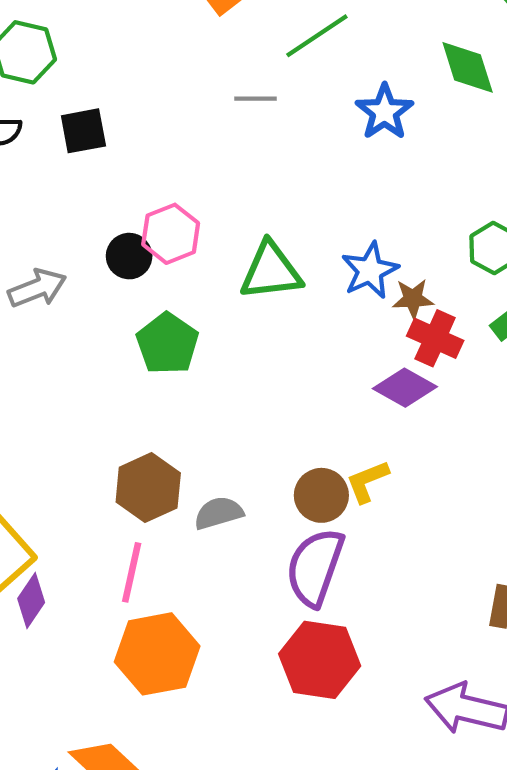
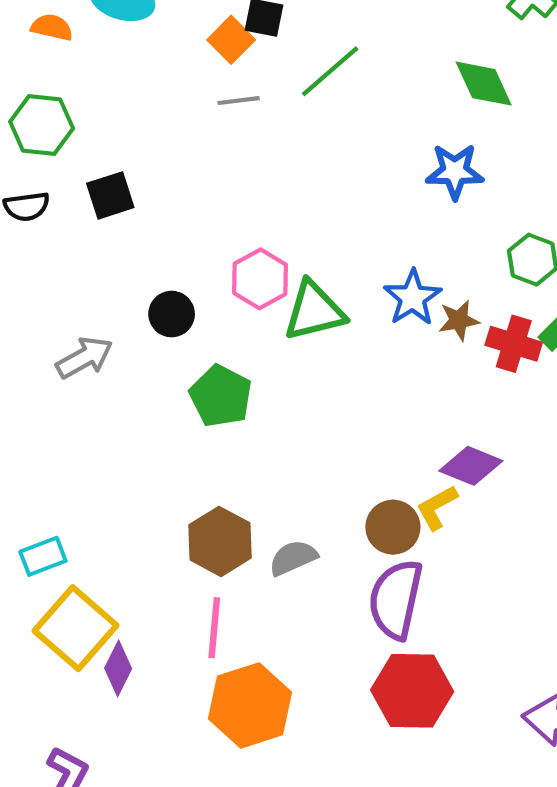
gray line: (255, 99) -> (239, 101), moved
blue star: (384, 112) -> (455, 171), moved, turned -30
pink hexagon: (171, 234) -> (260, 279), moved
red cross: (435, 338) -> (514, 344), moved
purple diamond: (405, 388) -> (471, 466), moved

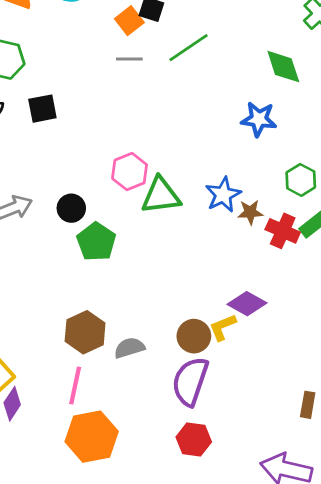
black circle: (172, 314) -> (71, 208), moved
red hexagon: (412, 691) -> (194, 439), size x0.7

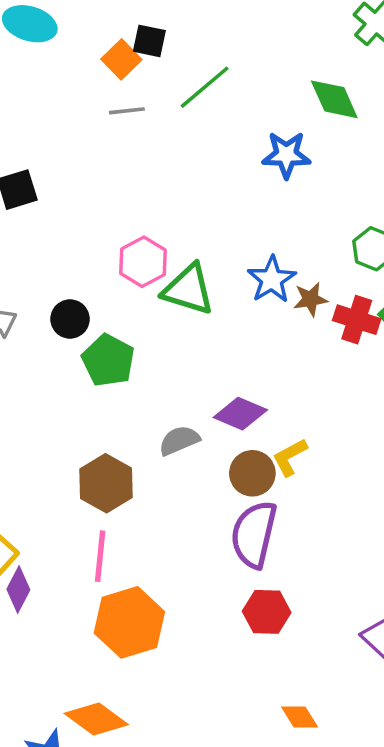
blue star: (259, 119) -> (286, 155), moved
green triangle: (161, 196) -> (188, 290), turned 30
purple diamond: (247, 304) -> (240, 414), moved
gray semicircle: (129, 348) -> (179, 440), moved

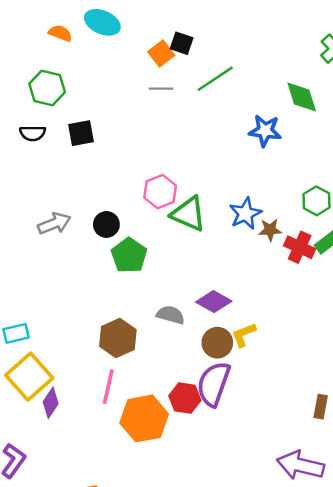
gray semicircle: (179, 440) -> (171, 315), turned 32
red hexagon: (267, 612) -> (185, 398), moved
orange hexagon: (129, 622) -> (144, 418), moved

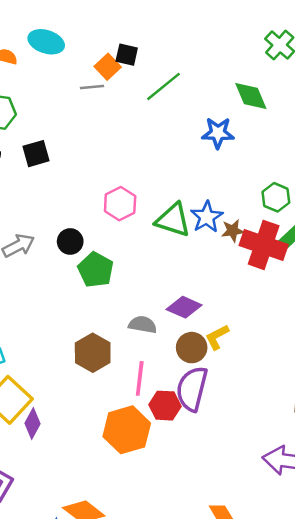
gray line: (161, 89) -> (92, 87), moved
green triangle: (188, 214) -> (173, 220), moved
red cross: (300, 247) -> (264, 245), size x1.5
pink line: (108, 387) -> (140, 378), moved

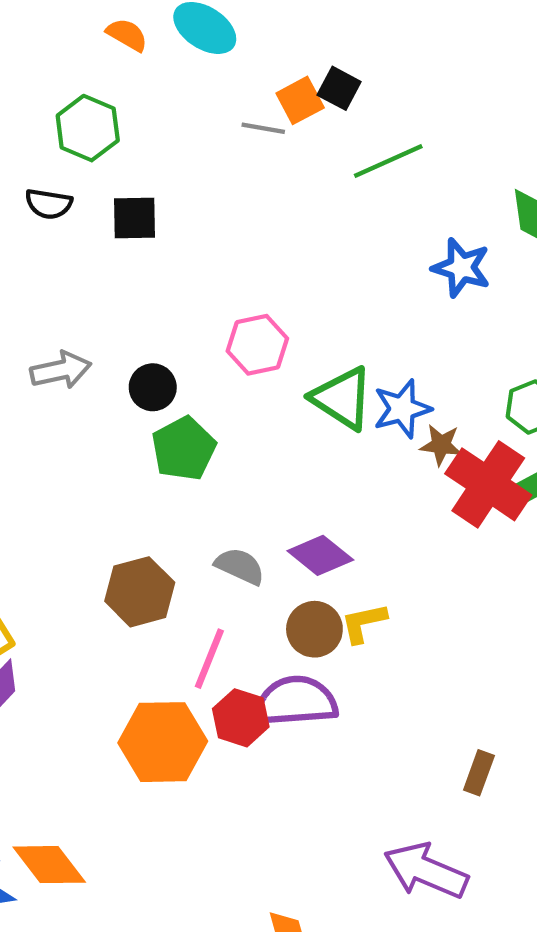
purple semicircle: (192, 389) -> (296, 701), turned 57

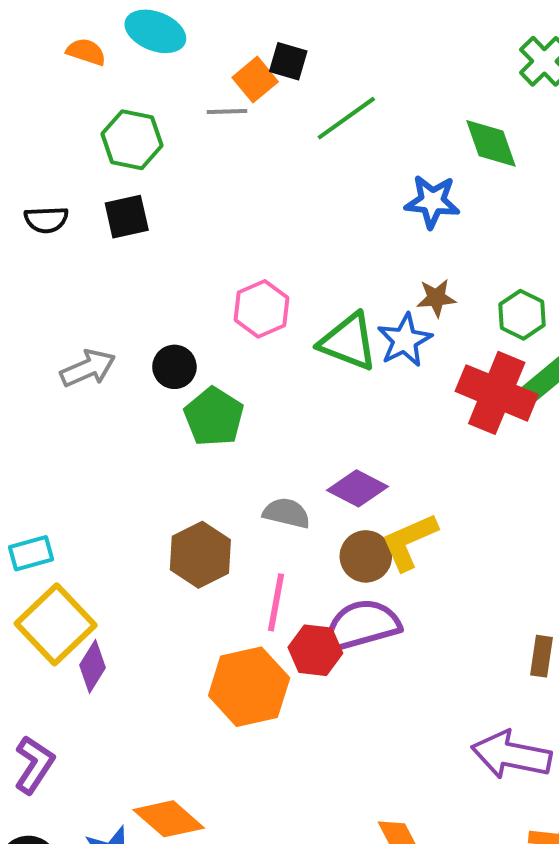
green hexagon: (88, 128) -> (132, 140), moved
brown star: (441, 445) -> (436, 298), moved
yellow L-shape: (364, 623) -> (409, 542), size x1.4

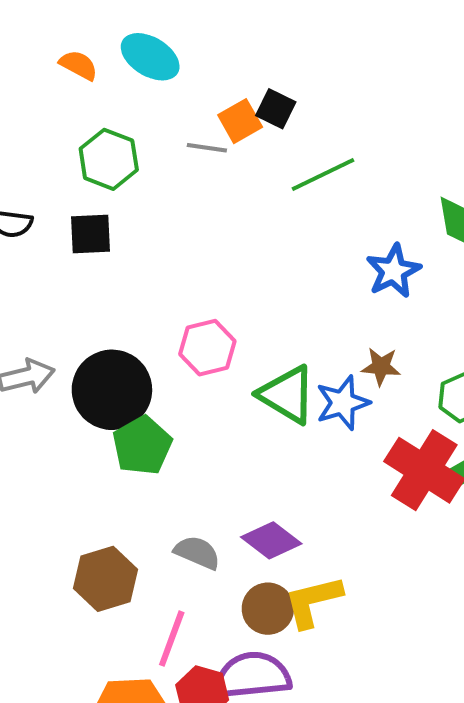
blue star: (432, 201) -> (393, 271), turned 30
black circle: (174, 367) -> (112, 390), size x1.8

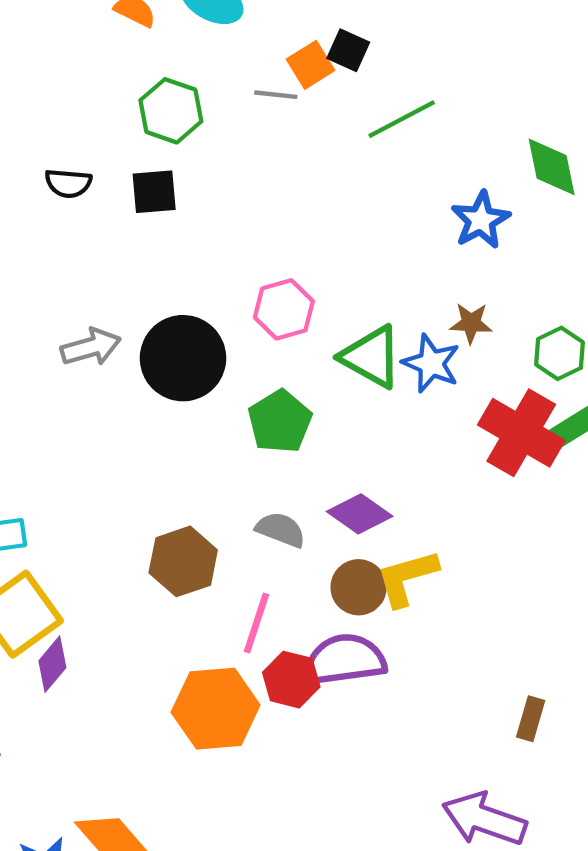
blue star: (343, 403) -> (431, 363), turned -30
green pentagon: (142, 446) -> (280, 421), moved

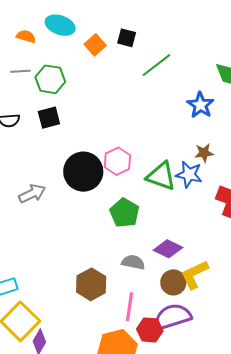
orange square: (310, 65) -> (95, 45), moved
gray line: (276, 95) -> (20, 71), moved
black circle: (183, 358) -> (83, 172), moved

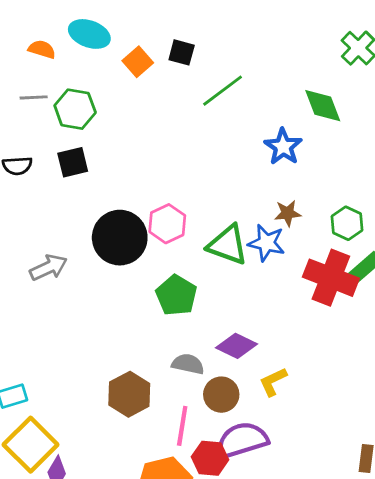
yellow L-shape: (195, 274) -> (273, 382), size x0.7
brown circle: (173, 282) -> (221, 395), moved

